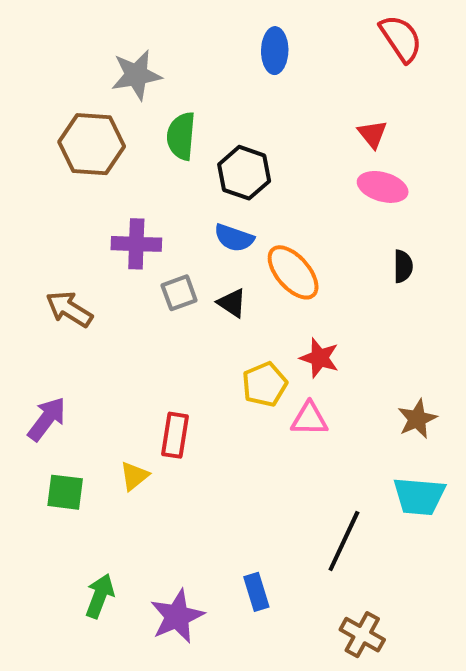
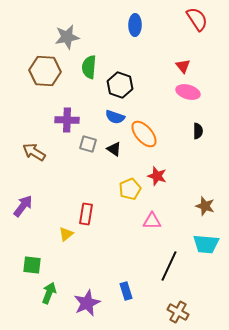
gray square: (179, 293) -> (88, 144), turned 36
pink triangle: (309, 419) -> (152, 221), moved
brown star: (417, 419) -> (205, 206), turned -30
green square: (65, 492) -> (32, 265), moved

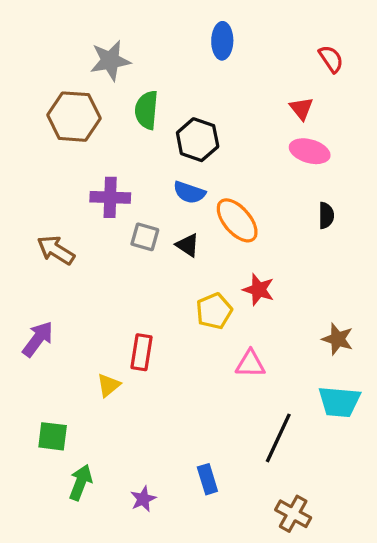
red semicircle: (197, 19) -> (331, 59), moved, size x0.7
purple star: (87, 303) -> (143, 499), size x0.6

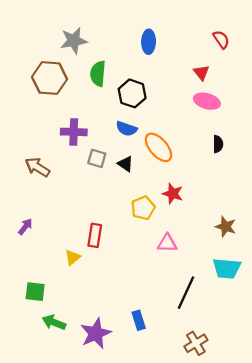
blue ellipse: (222, 41) -> (149, 42), moved
purple arrow: (38, 339) -> (25, 227), size x0.7
green arrow: (81, 482) -> (54, 322), turned -90
purple star: (143, 499) -> (96, 333), size x1.8
brown cross: (293, 514) -> (196, 343), turned 30

